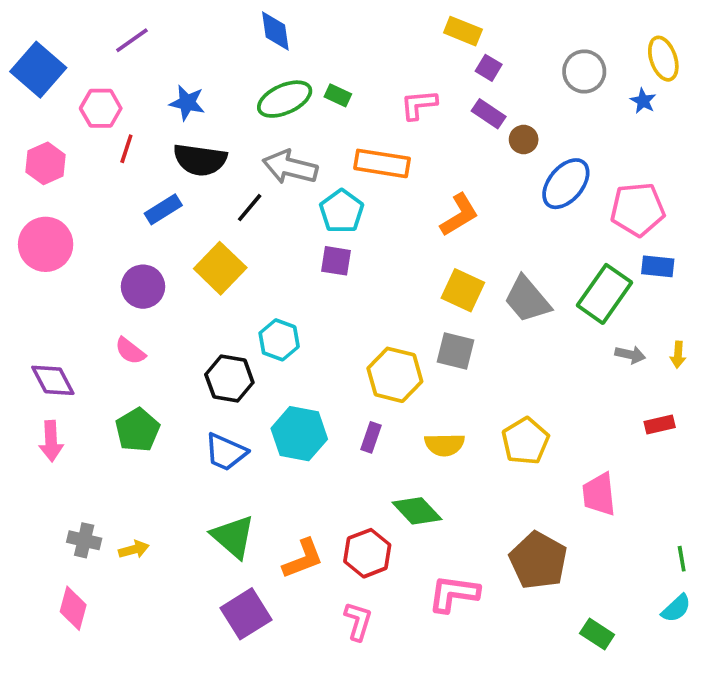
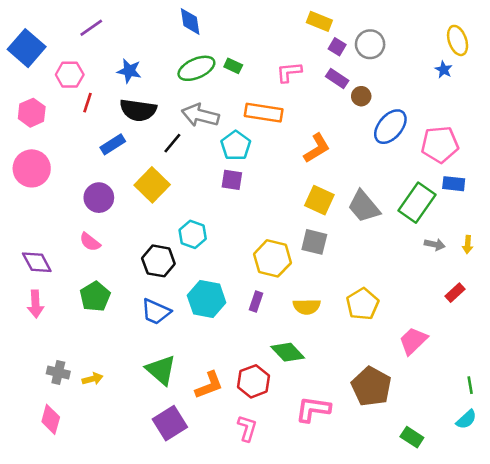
gray circle: (584, 71) -> (370, 44), moved
red rectangle: (660, 424) -> (455, 293), turned -30
pink trapezoid: (599, 494) -> (413, 341), turned 52

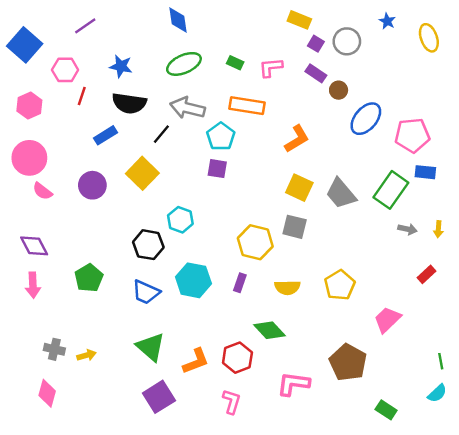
green rectangle: (233, 66) -> (235, 63), moved
blue star: (444, 70) -> (387, 21), moved
pink semicircle: (90, 242) -> (42, 191), moved

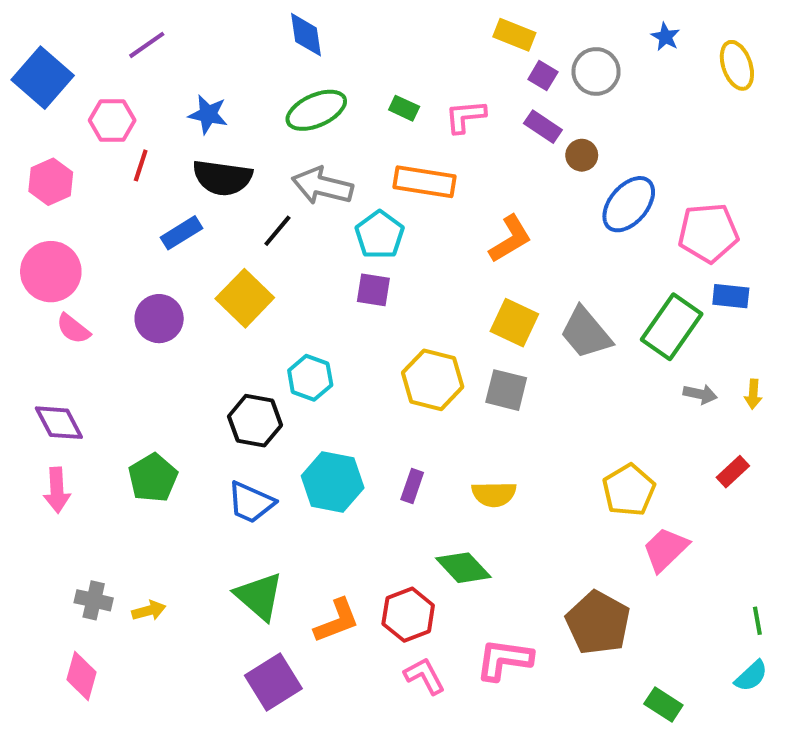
yellow hexagon: (255, 242) -> (433, 380), moved
yellow pentagon: (340, 285) -> (629, 490), moved
pink L-shape: (232, 402) -> (424, 676), moved, turned -45

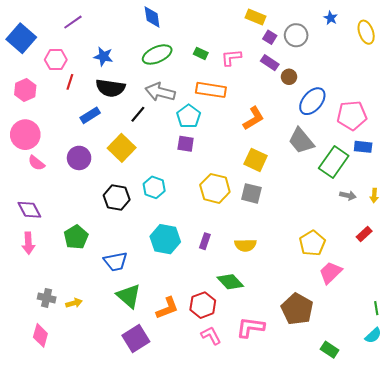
gray trapezoid: (586, 333) -> (301, 141), moved
black hexagon: (255, 421) -> (117, 198), moved
blue trapezoid: (251, 502) -> (116, 261), moved, turned -35

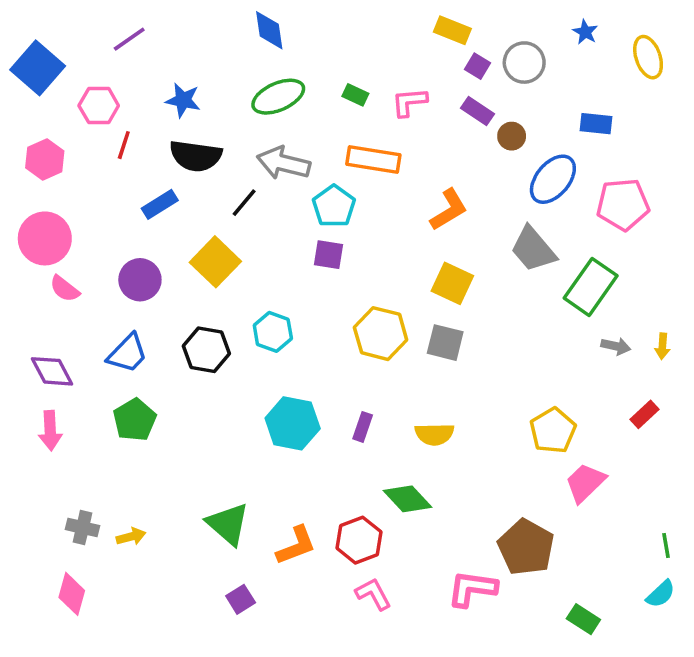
blue rectangle: (363, 147) -> (596, 124), moved
blue trapezoid: (116, 261) -> (127, 353), moved, turned -35
pink L-shape: (250, 327) -> (472, 589), moved
purple square: (136, 339) -> (241, 599), size x0.6

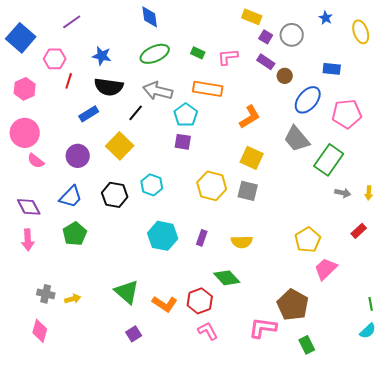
orange L-shape: (296, 545) -> (165, 304), turned 55
green rectangle: (583, 619) -> (307, 345), moved, turned 30

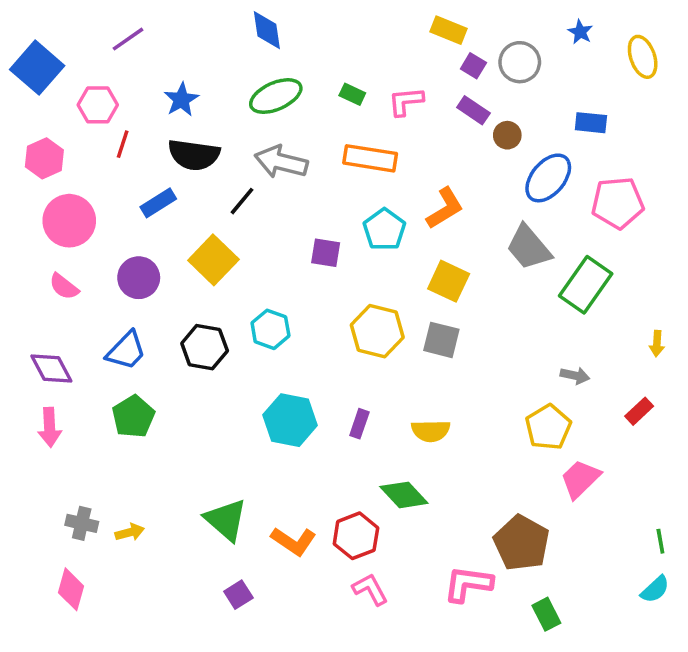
blue star: (102, 56) -> (181, 100), turned 30
cyan pentagon: (186, 115) -> (384, 230), moved
pink circle: (25, 133) -> (69, 221), moved
gray arrow: (343, 193) -> (575, 376), moved

